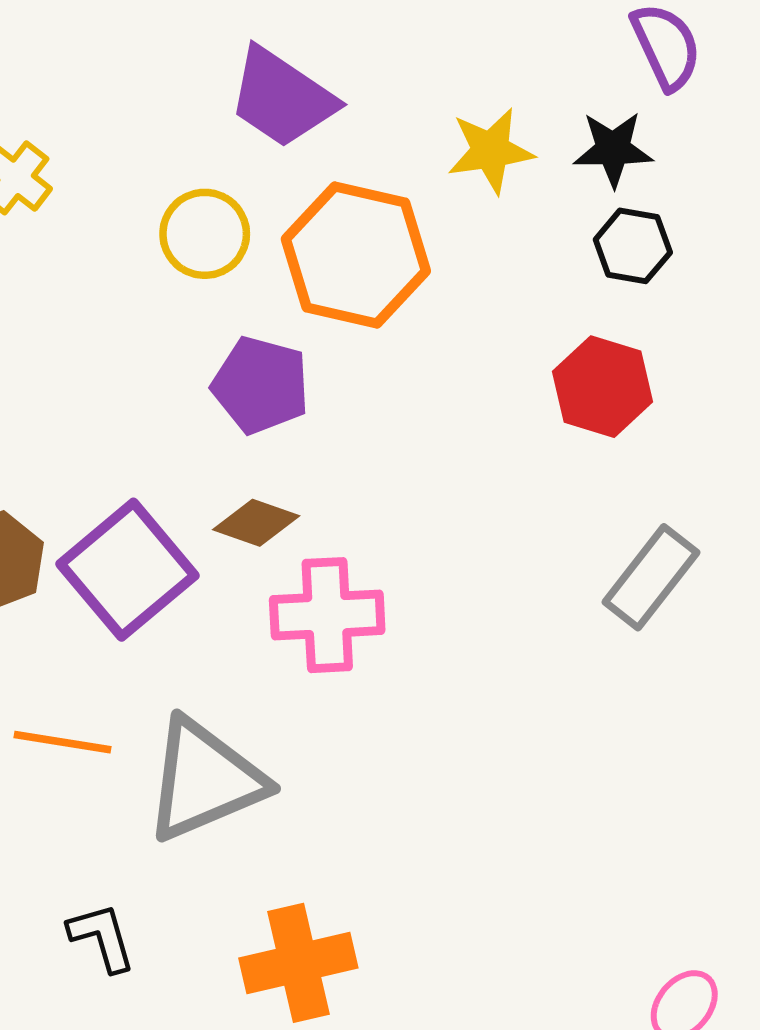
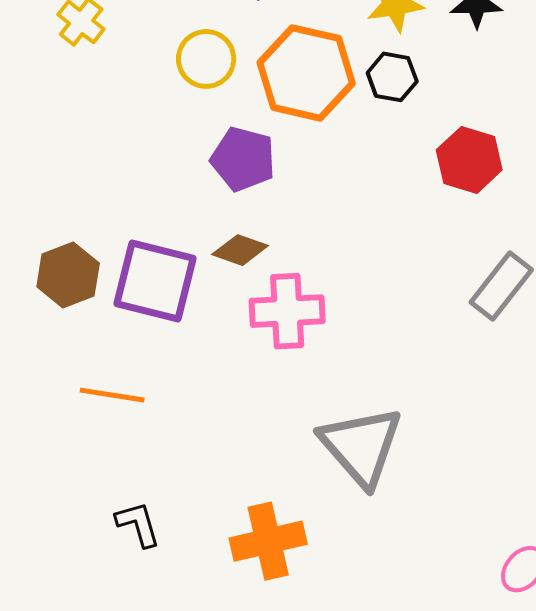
black hexagon: (633, 246) -> (392, 77), moved
purple square: (128, 570) -> (155, 281), turned -36
gray triangle: (205, 780) -> (361, 446), moved, turned -48

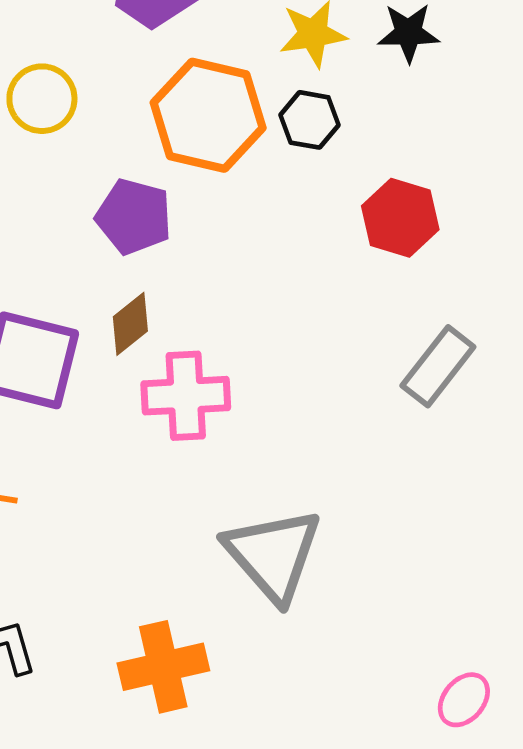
yellow circle: (206, 59) -> (42, 99), moved
brown diamond: (240, 250) -> (130, 324), turned -58

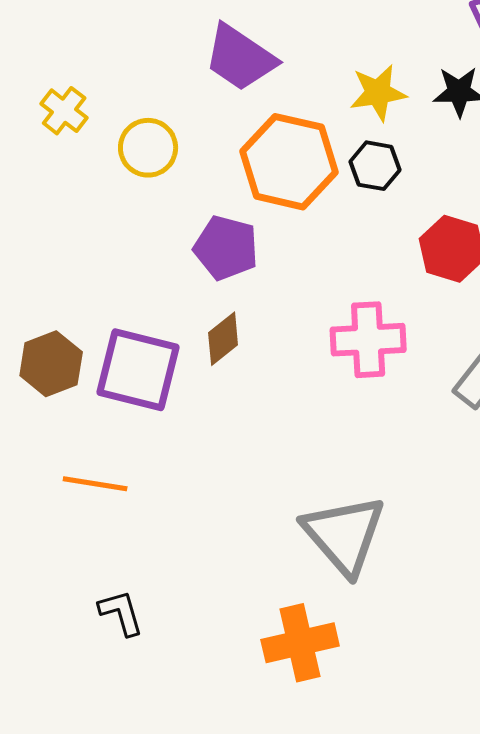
pink cross: (186, 396) -> (368, 340), moved
orange cross: (163, 667) -> (300, 643), moved

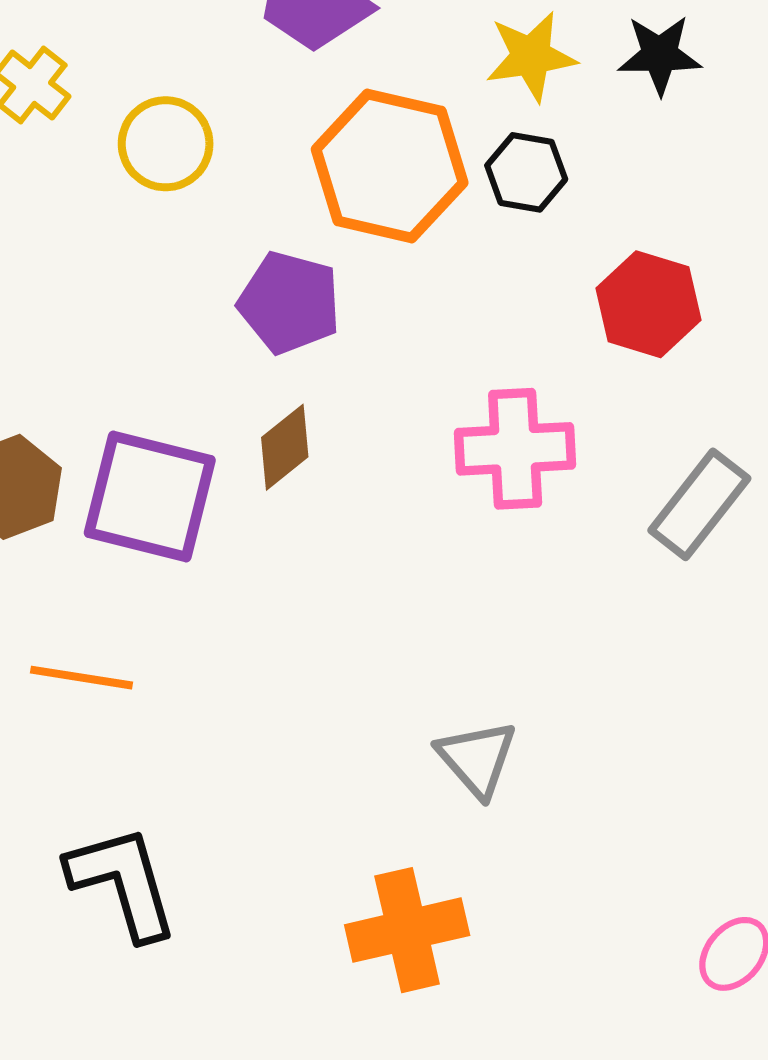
gray triangle: (344, 535) -> (477, 759), size x0.6
black L-shape: (121, 613) -> (123, 882), size x1.6

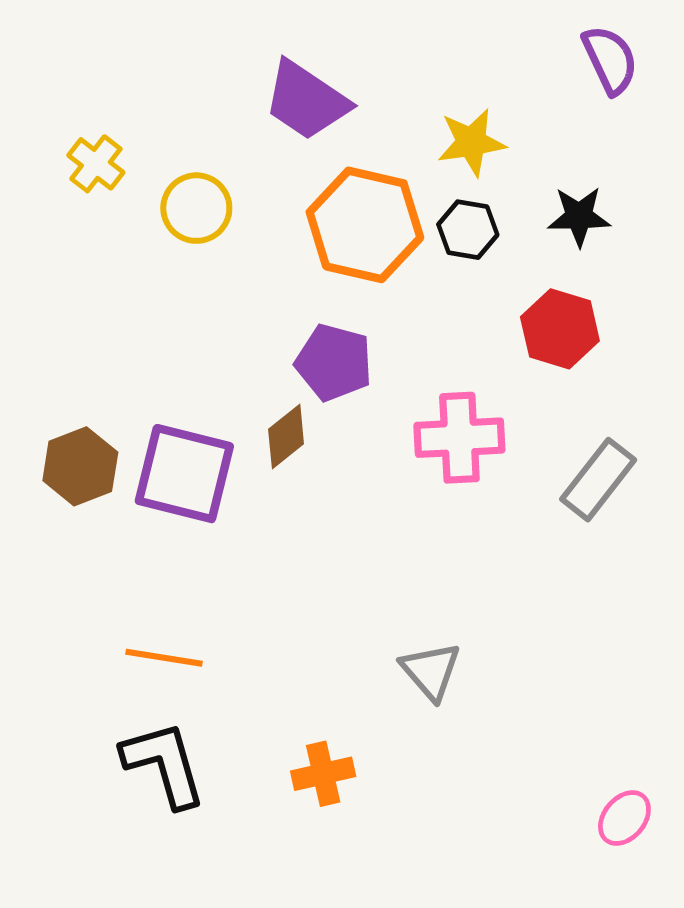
black star: (660, 55) -> (579, 216), moved
purple pentagon: (289, 303) -> (334, 362), moved
orange line: (81, 678) -> (164, 658), moved
orange cross: (407, 930) -> (323, 774), moved, size x0.7

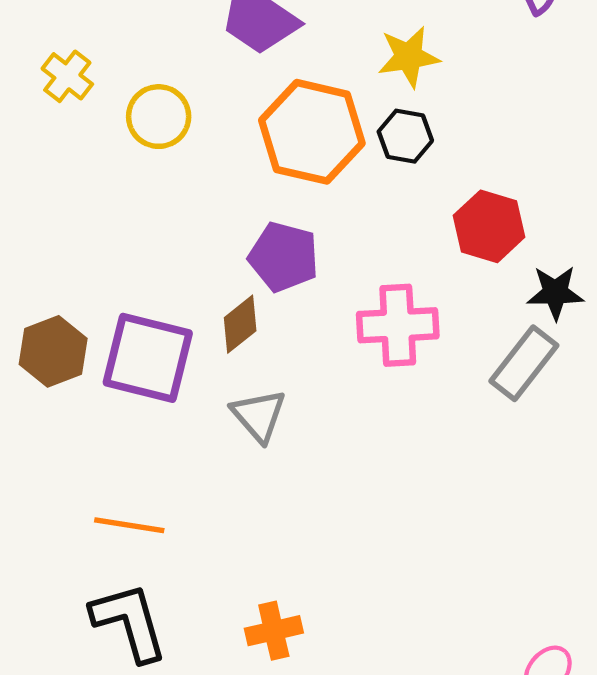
black star: (579, 216) -> (555, 293), moved
gray triangle: (431, 671) -> (259, 415), moved

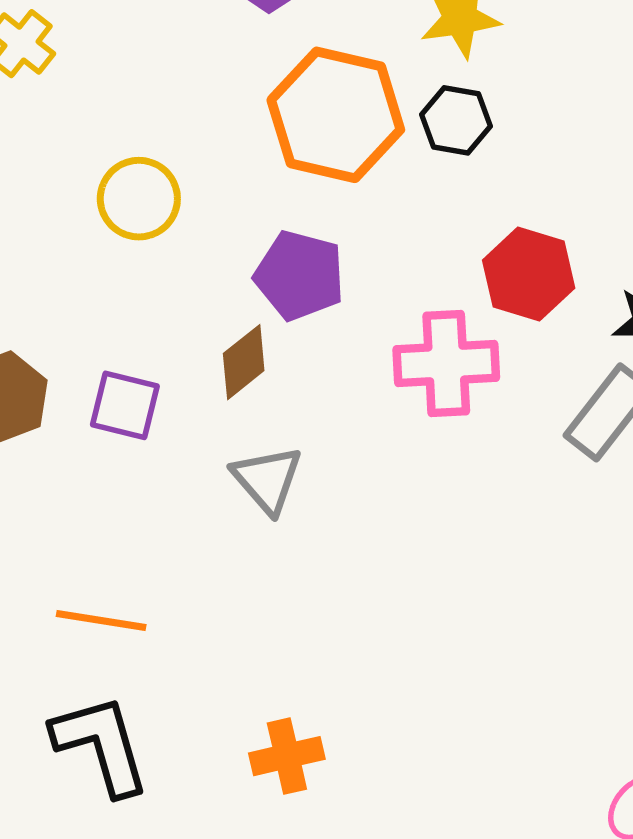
yellow circle: (159, 117) -> (139, 199), moved
red hexagon: (489, 226) -> (529, 274), moved
purple square: (148, 358) -> (125, 405), size x0.6

